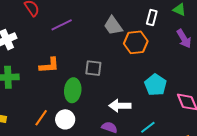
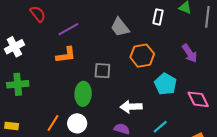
purple arrow: (184, 39) -> (190, 53), moved
orange hexagon: (136, 42) -> (142, 56), moved
orange L-shape: (49, 65) -> (66, 55), moved

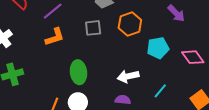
gray square: (102, 71) -> (93, 28), moved
cyan pentagon: (165, 84) -> (158, 48), turned -30

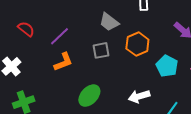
cyan pentagon: (158, 48) -> (167, 66), turned -30
green ellipse: (79, 72) -> (89, 96), turned 55

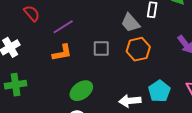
gray trapezoid: (109, 22) -> (130, 23), moved
cyan pentagon: (167, 66) -> (159, 91), moved

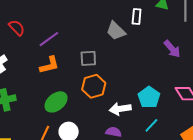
orange hexagon: (138, 49) -> (94, 86), moved
green ellipse: (81, 91) -> (56, 102), moved

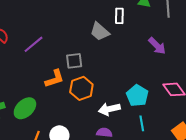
orange L-shape: (49, 65) -> (55, 79), moved
green ellipse: (56, 102) -> (25, 108), moved
cyan line: (151, 125) -> (142, 123), turned -49

